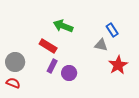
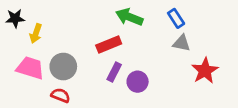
blue rectangle: (112, 30) -> (176, 18), moved
red rectangle: (48, 46) -> (109, 44), turned -54

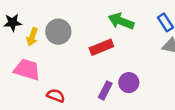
gray circle: (63, 67) -> (58, 32), moved
purple rectangle: (114, 72) -> (105, 90), moved

